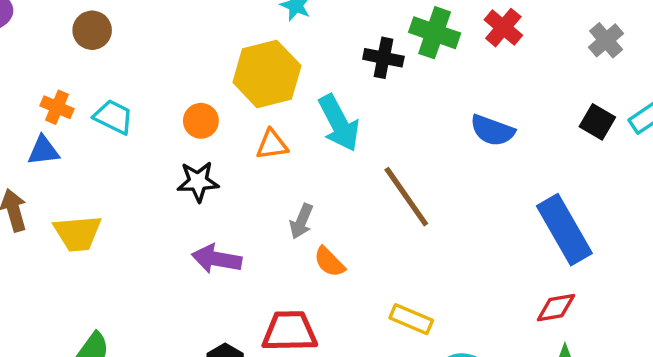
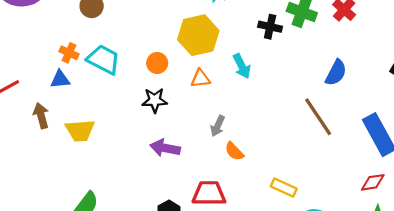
cyan trapezoid: (113, 117) -> (103, 59), size x1.4
cyan arrow: (339, 123) -> (242, 66), size x0.7
blue semicircle: (492, 130) -> (336, 73), turned -84
brown line: (406, 197) -> (318, 117), moved

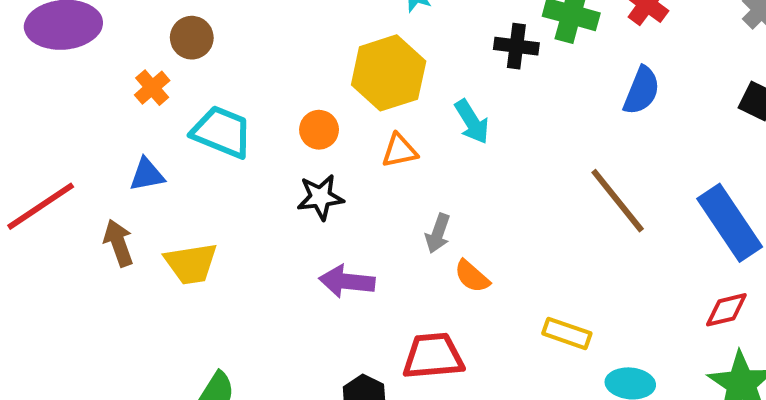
orange cross: (69, 53) -> (152, 88), moved, turned 30
blue semicircle: (336, 73) -> (642, 91), moved

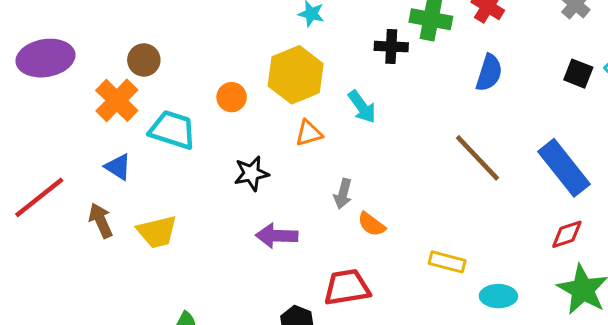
orange cross: (152, 88) -> (117, 100), size x1.6
orange circle: (319, 130) -> (232, 97), moved
blue triangle: (147, 175) -> (118, 167), turned 48

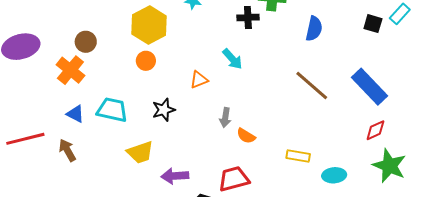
yellow hexagon: (296, 75) -> (149, 25), moved
cyan trapezoid: (172, 130) -> (112, 110), moved
red line: (39, 197) -> (25, 139), turned 30
yellow trapezoid: (157, 232) -> (140, 152), moved
purple arrow: (277, 236) -> (175, 176), moved

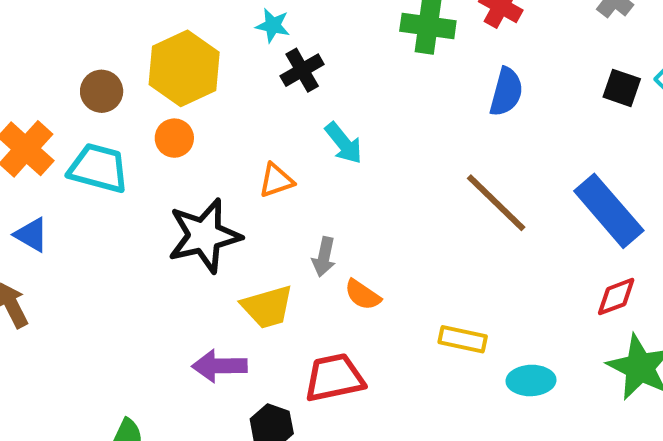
black cross: (248, 18) -> (302, 70), moved, turned -30
brown circle: (86, 42) -> (102, 91), moved
cyan trapezoid: (112, 110) -> (98, 168), moved
black star: (164, 110) -> (204, 236), size x1.6
yellow trapezoid: (140, 152) -> (267, 307), moved

